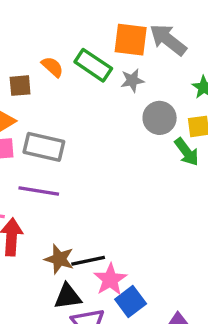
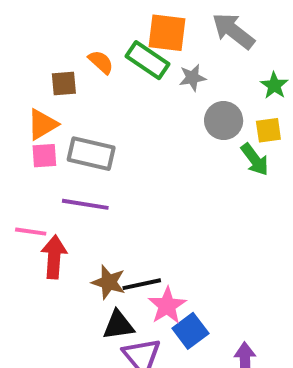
orange square: (131, 40) -> (167, 33), moved

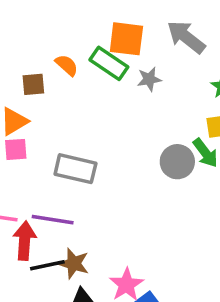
gray circle: (224, 121) -> (177, 162), moved
gray rectangle: (91, 154) -> (75, 169), moved
purple line: (85, 204) -> (53, 220), moved
black line: (142, 284) -> (47, 265), moved

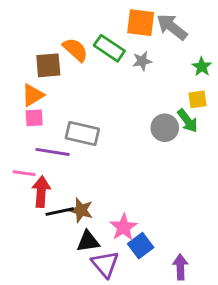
orange square: (126, 39) -> (141, 23), moved
orange semicircle: (67, 65) -> (75, 50), size x1.4
brown square: (33, 84) -> (48, 65), size x1.4
purple line: (53, 220) -> (53, 152), moved

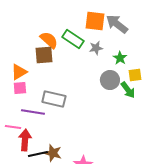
brown square: (48, 65) -> (44, 55), moved
green star: (202, 67) -> (120, 58), moved
gray circle: (165, 128) -> (110, 80), moved

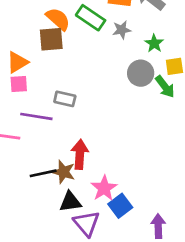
gray rectangle: (54, 99) -> (65, 99), size x0.7
red arrow: (25, 140) -> (80, 154), moved

